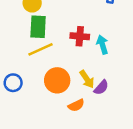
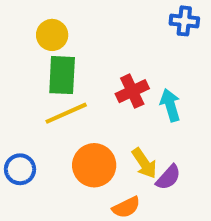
red cross: (80, 36) -> (132, 91), turned -30

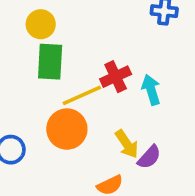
yellow line: (66, 113) -> (82, 95), moved
orange circle: (94, 165) -> (67, 129), moved

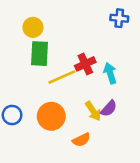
orange circle: (67, 129) -> (51, 116), moved
purple semicircle: (149, 157) -> (109, 108), moved

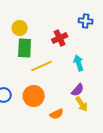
red cross: (85, 64) -> (60, 38), moved
yellow arrow: (93, 111) -> (82, 104), moved

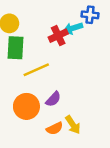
cyan arrow: (79, 63) -> (73, 28), moved, turned -91
purple semicircle: (78, 90) -> (53, 99), moved
yellow arrow: (82, 104) -> (73, 125), moved

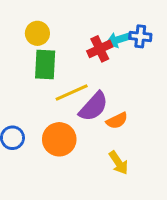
blue cross: (90, 15) -> (140, 36), moved
purple semicircle: (53, 99) -> (94, 107), moved, size x1.5
orange semicircle: (55, 128) -> (117, 121), moved

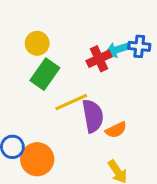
green rectangle: (45, 64) -> (45, 74), turned 32
purple semicircle: (94, 107) -> (93, 116), turned -52
orange circle: (59, 139) -> (37, 159), moved

